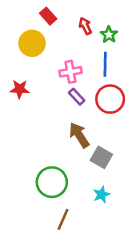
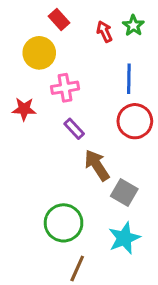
green star: (109, 35) -> (133, 26), moved
pink cross: (70, 72) -> (65, 88), moved
purple rectangle: (77, 97) -> (74, 129), moved
cyan star: (101, 195) -> (124, 238), size x1.5

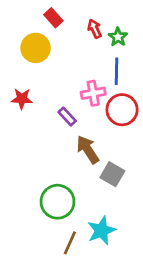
green star: (133, 26) -> (118, 37), moved
pink cross: (65, 88) -> (93, 93), moved
cyan star: (124, 238) -> (101, 231), moved

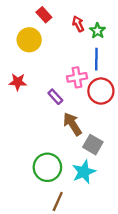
cyan star: (101, 231) -> (84, 172), moved

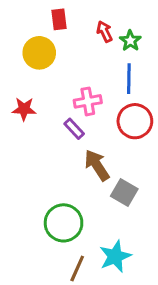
red rectangle: (44, 15) -> (59, 19), turned 35
pink cross: (77, 77) -> (88, 101), moved
cyan star: (84, 172) -> (115, 256), moved

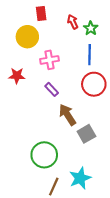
pink cross: (88, 101) -> (50, 60), moved
gray square: (124, 193) -> (86, 134), turned 30

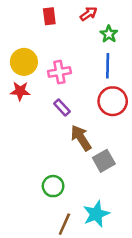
red arrow: (73, 22) -> (89, 14), moved, turned 80
yellow circle: (27, 37) -> (24, 62), moved
green circle: (44, 155) -> (53, 186), size x0.7

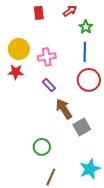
cyan star: (96, 214) -> (90, 169), moved

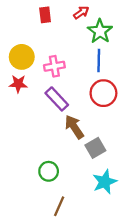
green star: (86, 27) -> (100, 31), size x1.5
purple rectangle: (49, 85) -> (57, 99), size x1.5
cyan star: (90, 169) -> (105, 182), moved

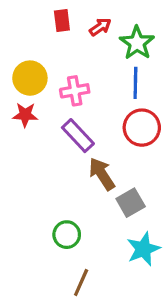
red arrow: (81, 13) -> (100, 27), moved

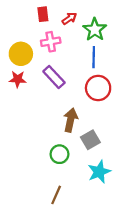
pink cross: (75, 91) -> (51, 42), moved
purple rectangle: (78, 136) -> (54, 77), moved
brown arrow: (102, 174) -> (71, 120), turned 45
green circle: (67, 235) -> (59, 154), moved

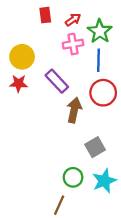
pink cross: (51, 42) -> (73, 44), moved
brown arrow: (71, 120) -> (74, 110), moved
green circle: (59, 154) -> (73, 177), moved

